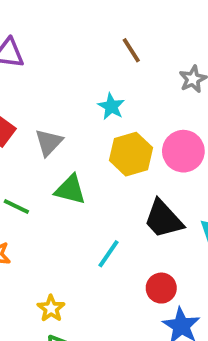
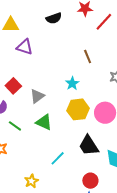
red circle: (161, 288) -> (90, 181), moved
yellow star: (51, 308) -> (31, 181), moved

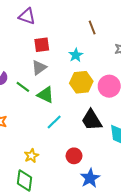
red square: (13, 86) -> (42, 45), moved, turned 35
green line: (15, 126) -> (23, 87), moved
cyan line: (58, 158) -> (54, 122), moved
red circle: (90, 181) -> (74, 156), moved

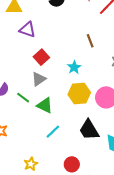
red square: (42, 45) -> (41, 57), turned -35

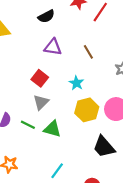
purple triangle: (27, 30) -> (53, 47), moved
cyan line: (53, 132) -> (57, 171), moved

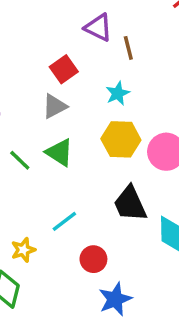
brown line: (88, 52) -> (128, 48), moved
green line: (28, 125) -> (20, 160), moved
cyan line: (57, 171) -> (64, 221), moved

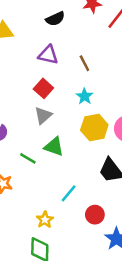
purple triangle: (98, 27) -> (48, 55), moved

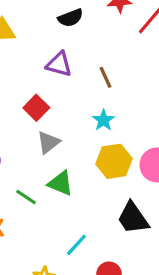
red square: (43, 88) -> (36, 108), moved

